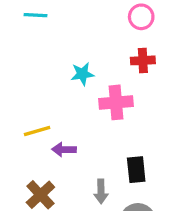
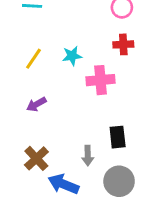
yellow line: (37, 131) -> (34, 59), moved, turned -40
purple arrow: (64, 149) -> (36, 104), moved, turned -30

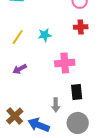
pink cross: (101, 80) -> (65, 63), moved
brown cross: (36, 158) -> (15, 116), moved

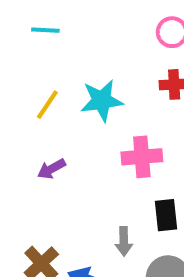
cyan star: (45, 35) -> (102, 101), size x1.5

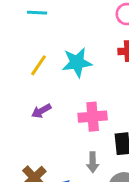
pink cross: (142, 157) -> (93, 117), moved

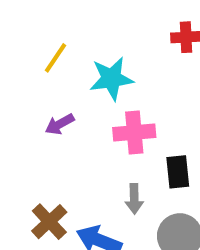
cyan star: (77, 62) -> (111, 79), moved

